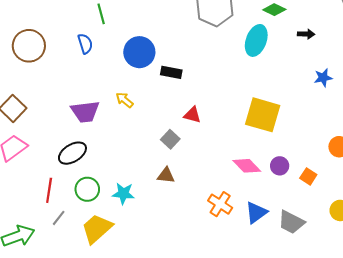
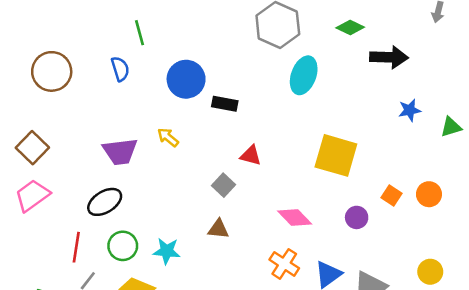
black arrow: (306, 34) -> (389, 57), size x1.8
cyan ellipse: (256, 40) -> (304, 75), moved
pink diamond: (247, 166) -> (295, 217), moved
orange square: (308, 176) -> (392, 195), moved

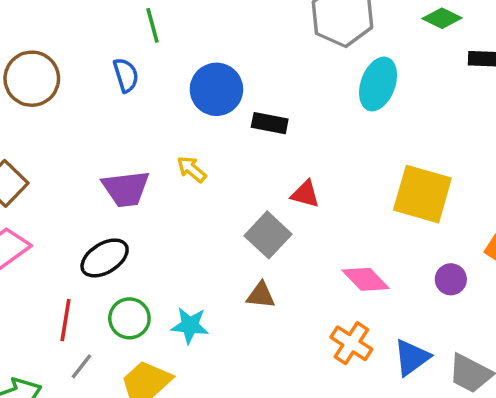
gray square: (224, 185) -> (268, 235), size x1.4

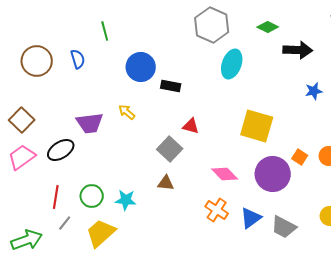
blue semicircle: (126, 75) -> (78, 59), moved
black ellipse: (105, 258) -> (61, 150), moved
purple circle: (451, 279) -> (273, 174), size x2.0

